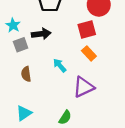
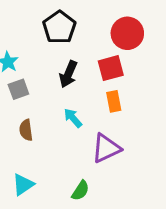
black arrow: (41, 34) -> (68, 74), moved, turned 120
orange rectangle: (89, 53) -> (114, 101), turned 32

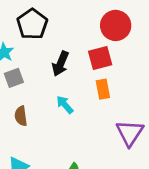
black pentagon: (59, 27) -> (32, 24), moved
purple triangle: (106, 148) -> (130, 133), moved, turned -32

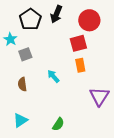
black arrow: (61, 64) -> (56, 14), moved
gray square: (14, 78) -> (25, 54), moved

